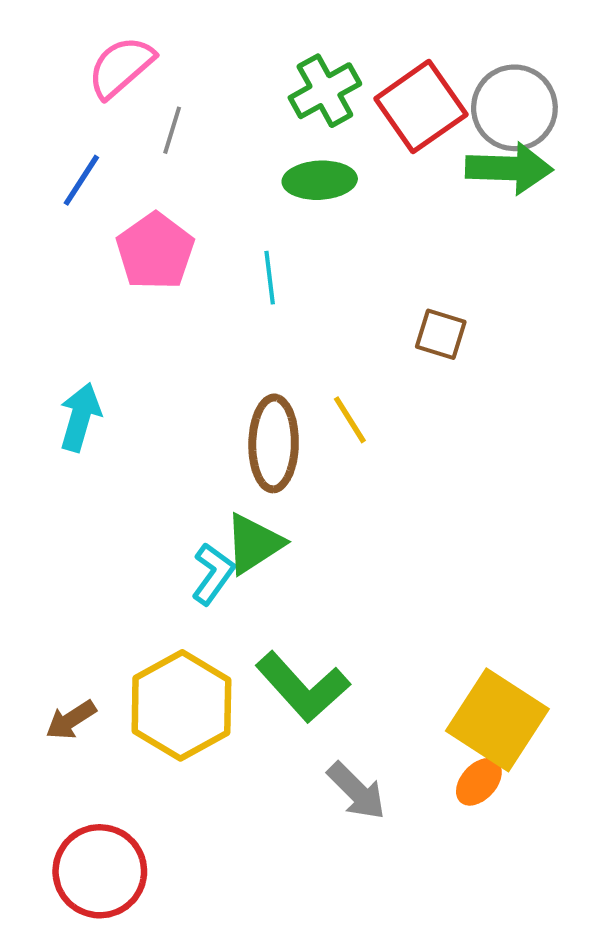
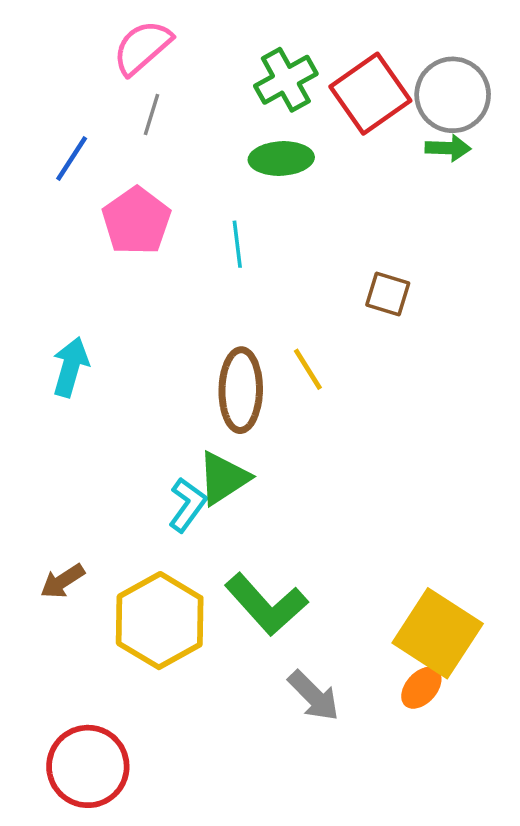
pink semicircle: (121, 67) -> (142, 47), moved
green arrow: (509, 168) -> (448, 148), size x0.6
brown arrow: (71, 720) -> (62, 581), moved

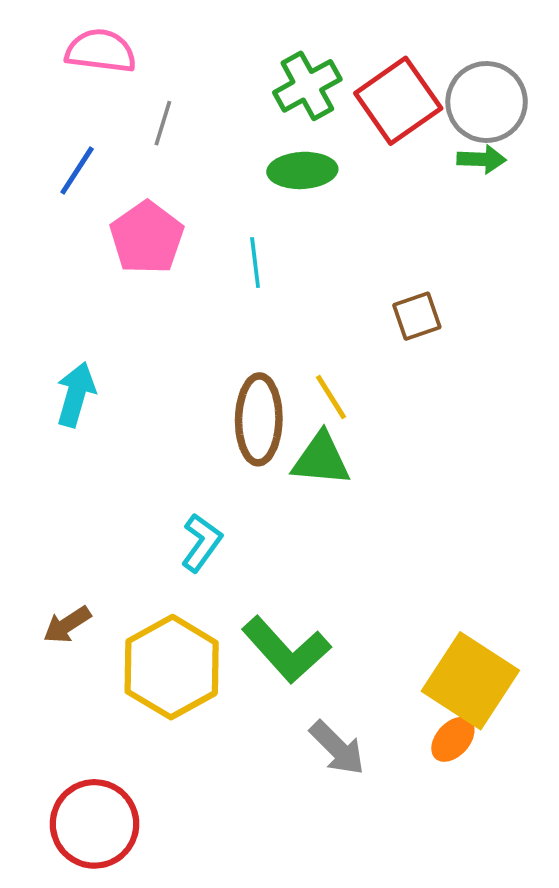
pink semicircle: (142, 47) -> (101, 51), moved, turned 48
brown square: (388, 294) -> (417, 316), turned -36
green triangle: (223, 478) -> (321, 459), moved, turned 38

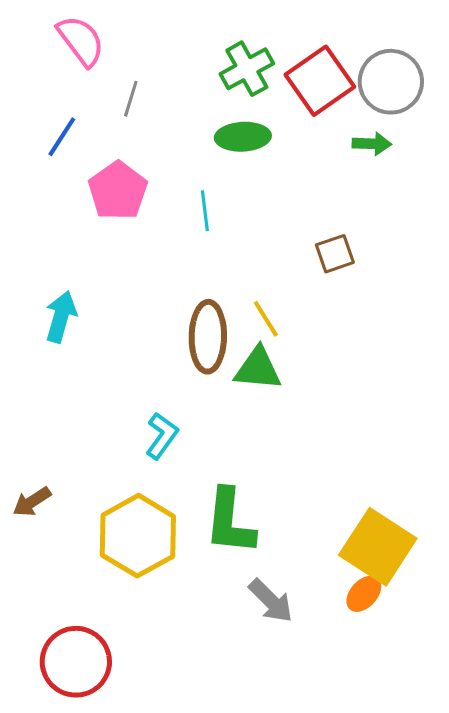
pink semicircle: (101, 51) -> (81, 41), turned 46
green arrow: (482, 159) -> (372, 144), moved
brown arrow: (67, 625) -> (32, 502), moved
green L-shape: (286, 650) -> (230, 522), turned 48

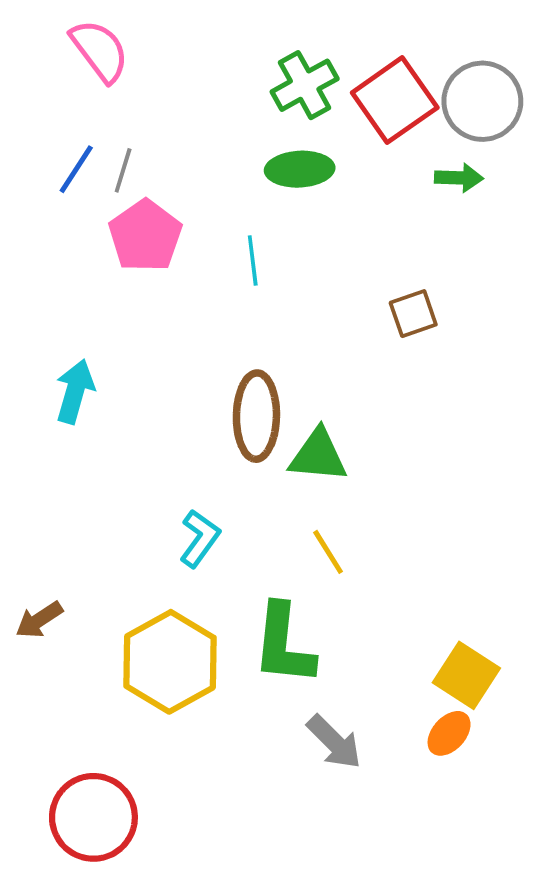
gray line: (131, 99) -> (123, 170), moved
yellow line: (266, 319) -> (328, 552), moved
yellow square: (378, 547) -> (466, 675), size x0.7

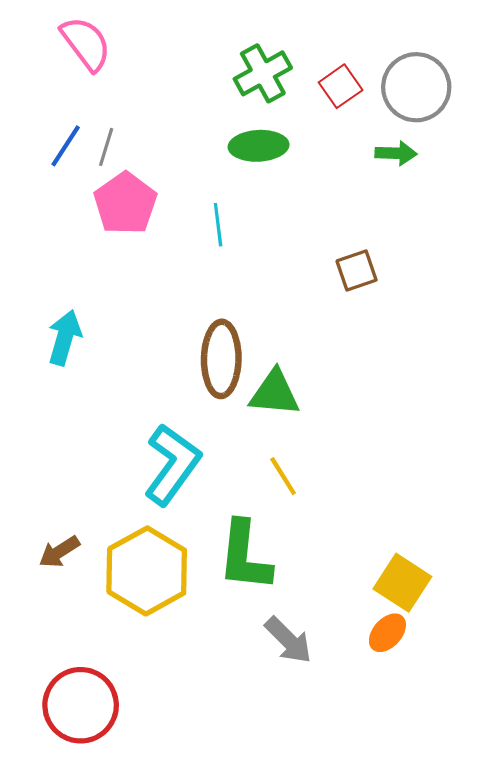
red square: (395, 100) -> (341, 86), size x0.6
cyan L-shape: (200, 538) -> (172, 464), size x1.6
brown arrow: (39, 620) -> (59, 552), moved

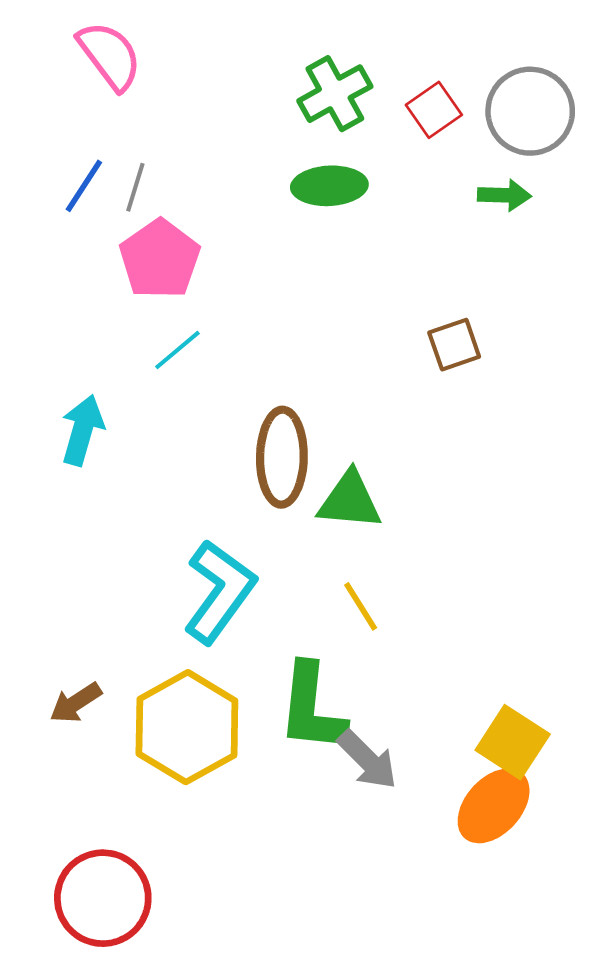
cyan line: (218, 225) -> (177, 350), moved, turned 57
orange ellipse: (387, 633) -> (494, 806), size x1.5
gray arrow: (288, 640) -> (367, 760), moved

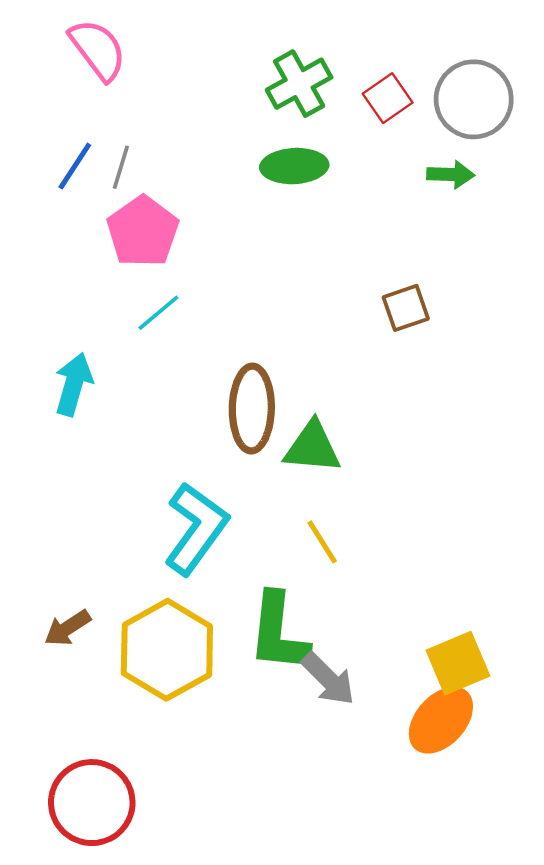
yellow square: (513, 742) -> (458, 663), turned 34

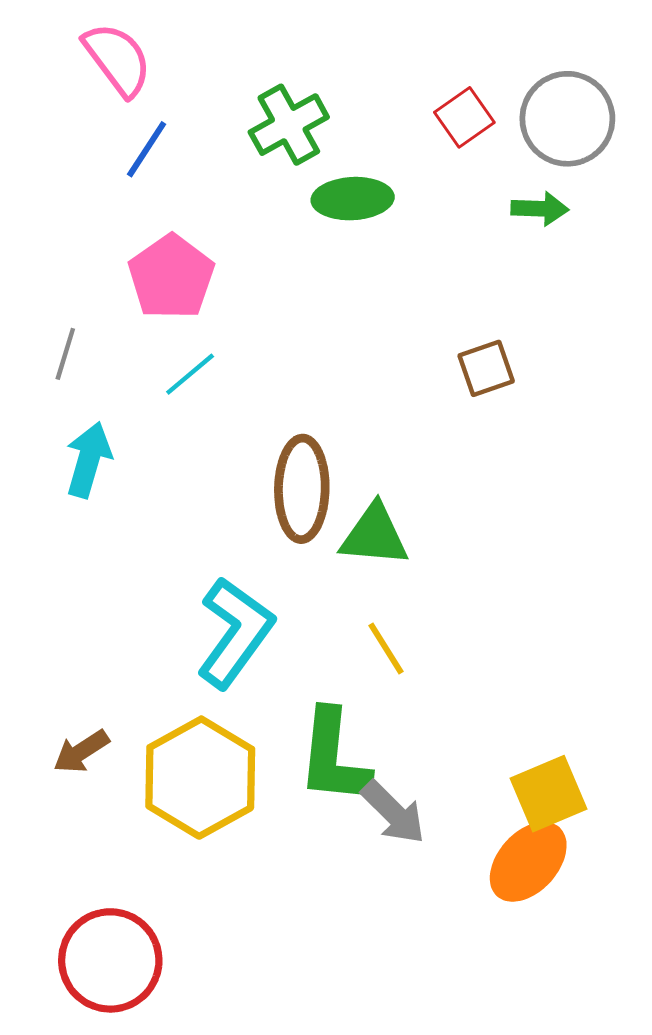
green cross: (299, 84) -> (289, 125), moved
blue line: (75, 166) -> (147, 149), moved
gray line: (121, 167) -> (65, 354), moved

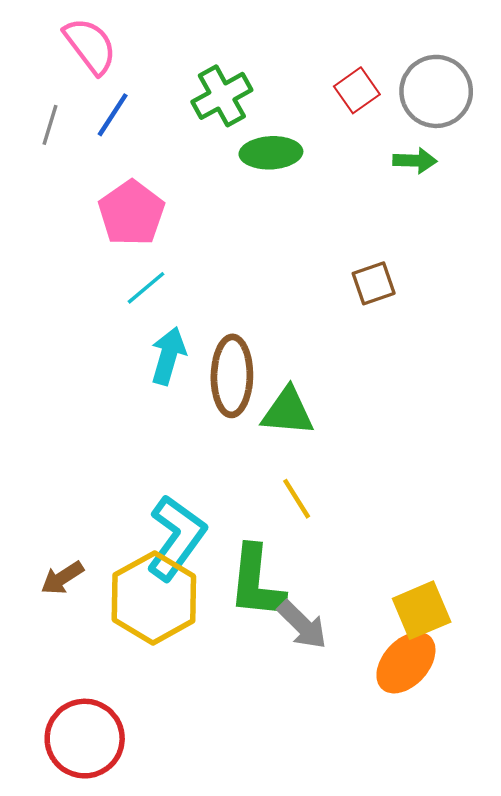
gray line: (65, 354) -> (50, 125), moved
cyan arrow: (89, 460) -> (168, 356), moved
cyan L-shape: (235, 632) -> (176, 538), moved

